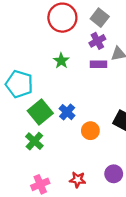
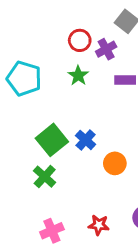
red circle: (62, 18) -> (80, 40), moved, size x0.6
purple cross: (97, 41) -> (106, 49), moved
cyan pentagon: (19, 84) -> (24, 78), moved

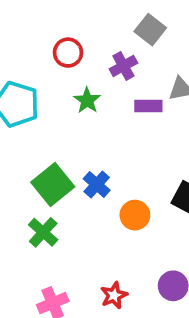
red circle: (80, 40) -> (68, 53), moved
red star: (99, 225) -> (114, 295), turned -30

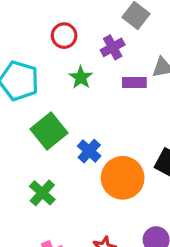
green square: (53, 184) -> (49, 131), moved
orange circle: (135, 215) -> (123, 178), size x1.6

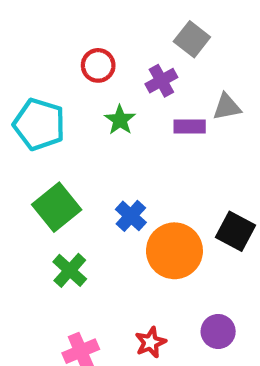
green square: (49, 131) -> (57, 207), moved

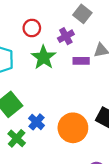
green star: (120, 120) -> (44, 57), size x1.5
blue cross: (131, 216) -> (37, 122), moved

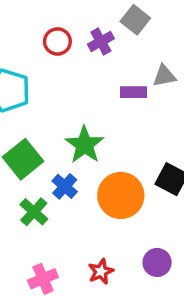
purple cross: (66, 36) -> (101, 41), moved
green star: (44, 57) -> (85, 145), moved

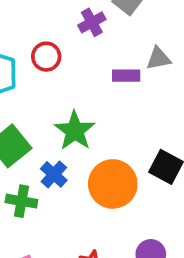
red circle: (57, 41) -> (46, 57), moved
green cross: (34, 212) -> (21, 201), turned -32

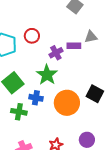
purple cross: (92, 22) -> (56, 53), moved
blue cross: (54, 174) -> (36, 98), turned -32

